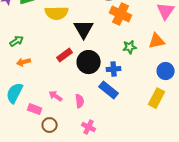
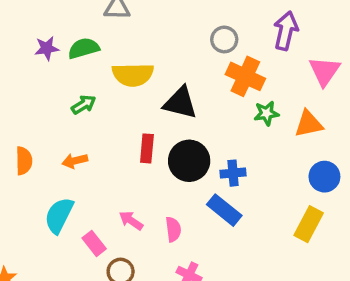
black triangle: (84, 29) -> (180, 103), turned -45
green arrow: (17, 41) -> (84, 105), moved
green star: (130, 47) -> (266, 113), moved
red rectangle: (65, 55) -> (147, 148), turned -49
pink rectangle: (35, 109) -> (94, 243), turned 32

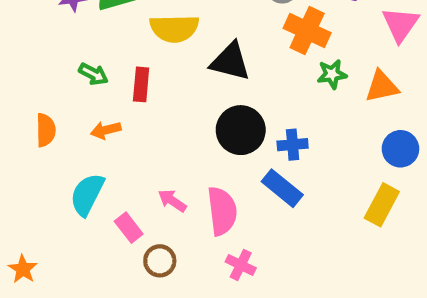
green arrow: (84, 105) -> (93, 74), moved, turned 60
red rectangle: (147, 148) -> (141, 84), moved
pink semicircle: (173, 229) -> (222, 211), size x1.6

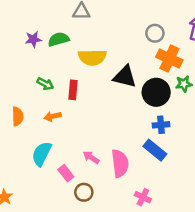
black circle: (241, 130) -> (156, 92), moved
pink cross: (241, 265) -> (143, 197), moved

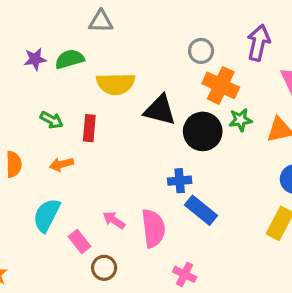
blue cross: (161, 125) -> (180, 181), moved

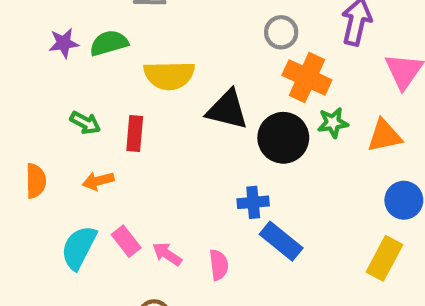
pink semicircle: (153, 228) -> (219, 265), size x0.6
pink rectangle: (79, 241) -> (126, 241), moved

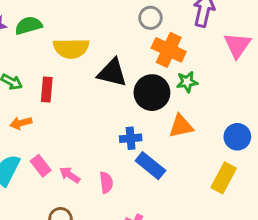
orange triangle: (384, 136) -> (181, 126), moved

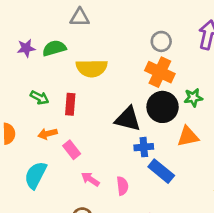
orange cross: (169, 50) -> (160, 72), moved
black triangle: (112, 73) -> (128, 119), moved
pink rectangle: (41, 166) -> (72, 150), moved

